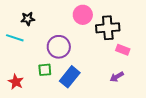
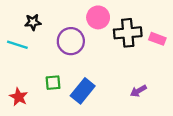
purple circle: (59, 47) -> (71, 41), moved
pink rectangle: (123, 50) -> (157, 39), moved

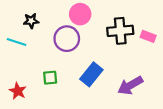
pink circle: (98, 17) -> (80, 14), moved
blue rectangle: (83, 91) -> (91, 74), moved
purple arrow: (138, 91) -> (130, 85), size x1.6

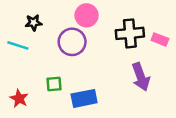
blue rectangle: (91, 74) -> (84, 98), moved, turned 40
purple arrow: (130, 85) -> (141, 77), moved, turned -80

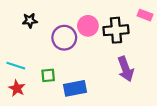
pink circle: (87, 15) -> (88, 26), moved
pink rectangle: (160, 39) -> (145, 15), moved
cyan line: (18, 45) -> (16, 66), moved

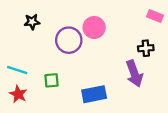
black cross: (116, 30) -> (146, 48), moved, size x0.6
blue rectangle: (75, 88) -> (94, 94), moved

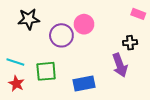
black star: (32, 22) -> (29, 19), size x1.5
green square: (52, 80) -> (46, 71), size x1.5

